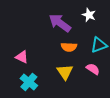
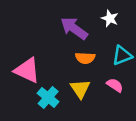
pink triangle: (22, 57) -> (27, 70), size x1.6
cyan cross: (29, 82) -> (48, 97), moved

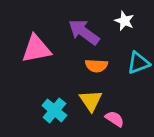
pink triangle: (27, 70) -> (36, 49), moved, turned -36
pink semicircle: (115, 85) -> (115, 119), moved

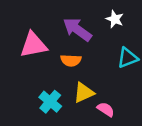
orange semicircle: (96, 66) -> (71, 60), moved
yellow triangle: (91, 101) -> (84, 93), turned 40

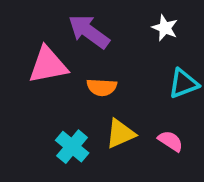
purple arrow: (77, 29) -> (89, 32), moved
pink semicircle: (106, 109) -> (170, 141), moved

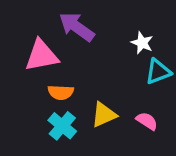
white star: (165, 28) -> (142, 43), moved
orange semicircle: (102, 87) -> (61, 92), moved

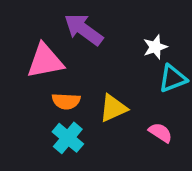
white star: (142, 43) -> (155, 47), turned 30
yellow triangle: (104, 115) -> (113, 108), moved

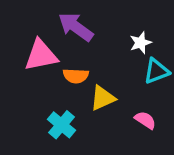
orange semicircle: (66, 101) -> (76, 76), moved

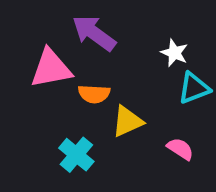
white star: (141, 43) -> (174, 53), turned -30

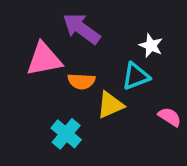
cyan triangle: (194, 88) -> (136, 76), moved
pink semicircle: (180, 149) -> (170, 117), moved

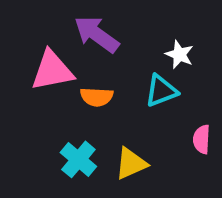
yellow triangle: (110, 105) -> (131, 164), moved
pink semicircle: (170, 117) -> (202, 139), turned -120

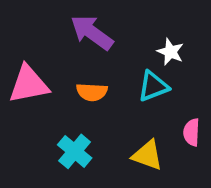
pink triangle: (52, 71) -> (29, 84), moved
yellow triangle: (131, 164) -> (147, 155), moved, turned 44

